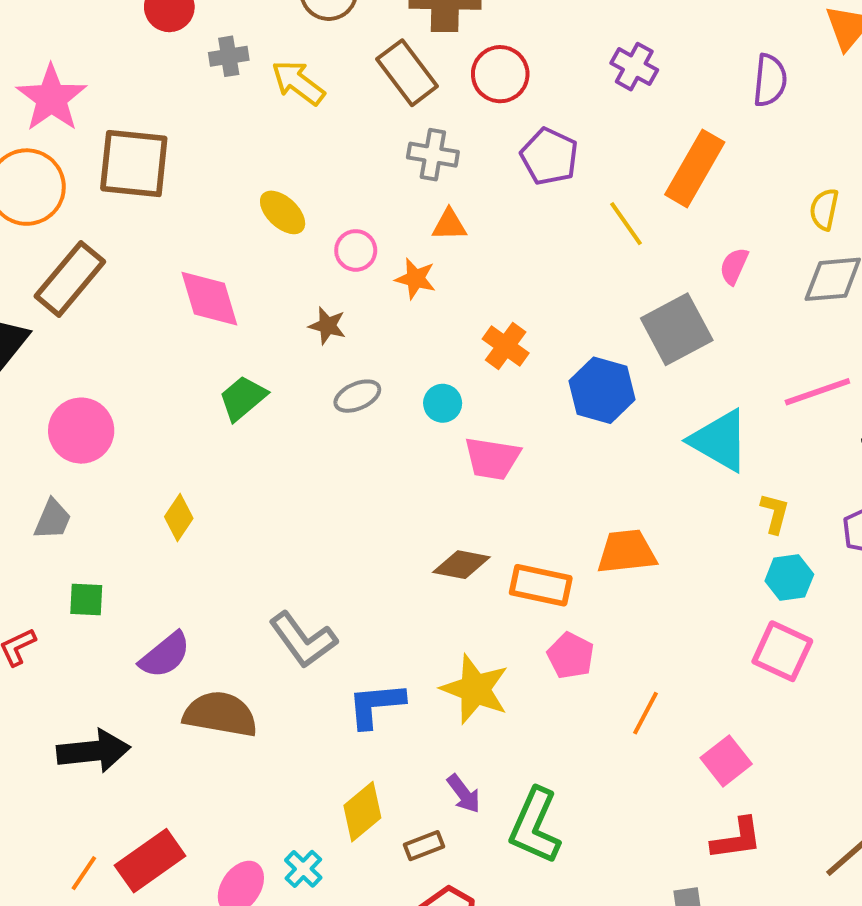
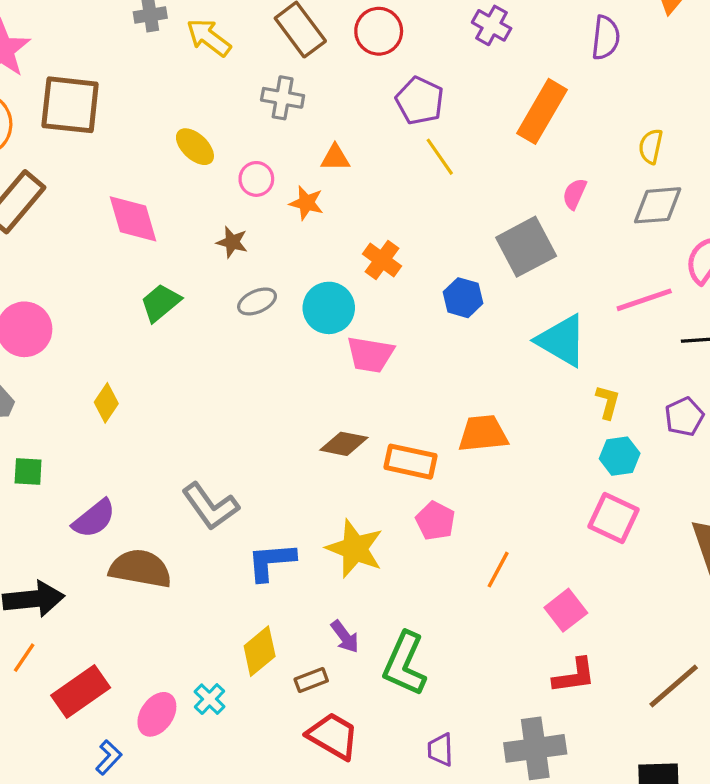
gray cross: (433, 155) -> (283, 98), moved
yellow line: (626, 224) -> (440, 157), moved
blue hexagon: (602, 390) -> (463, 298), size x0.7
cyan circle: (443, 403) -> (329, 308), size x1.6
orange line: (84, 873) -> (24, 658), moved

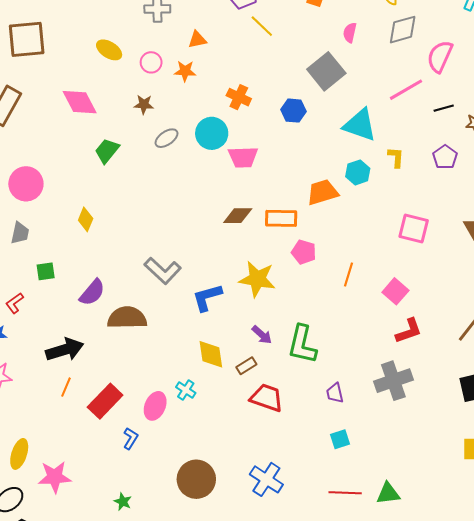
cyan hexagon: (620, 456) -> (358, 172), moved
yellow diamond: (260, 651) -> (211, 354), turned -48

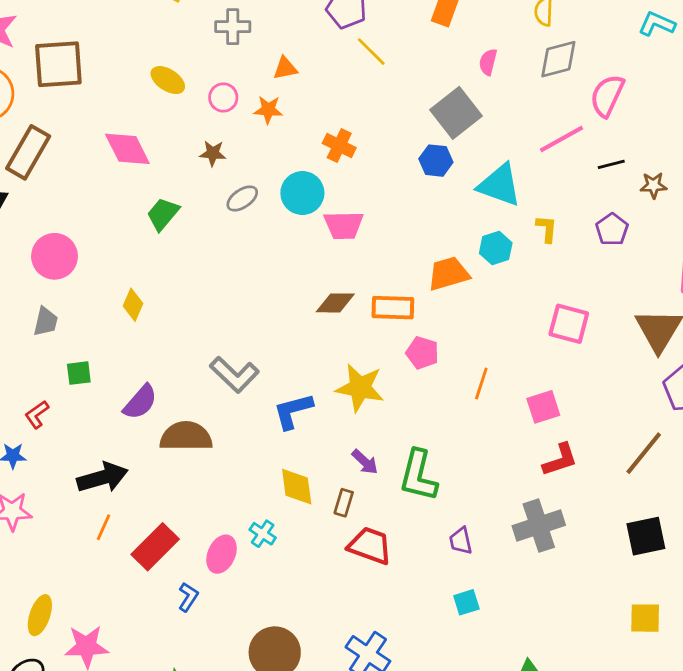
blue hexagon: (293, 111) -> (436, 161), moved
pink square: (395, 291) -> (543, 407), turned 30
brown rectangle: (246, 366) -> (344, 503), turned -42

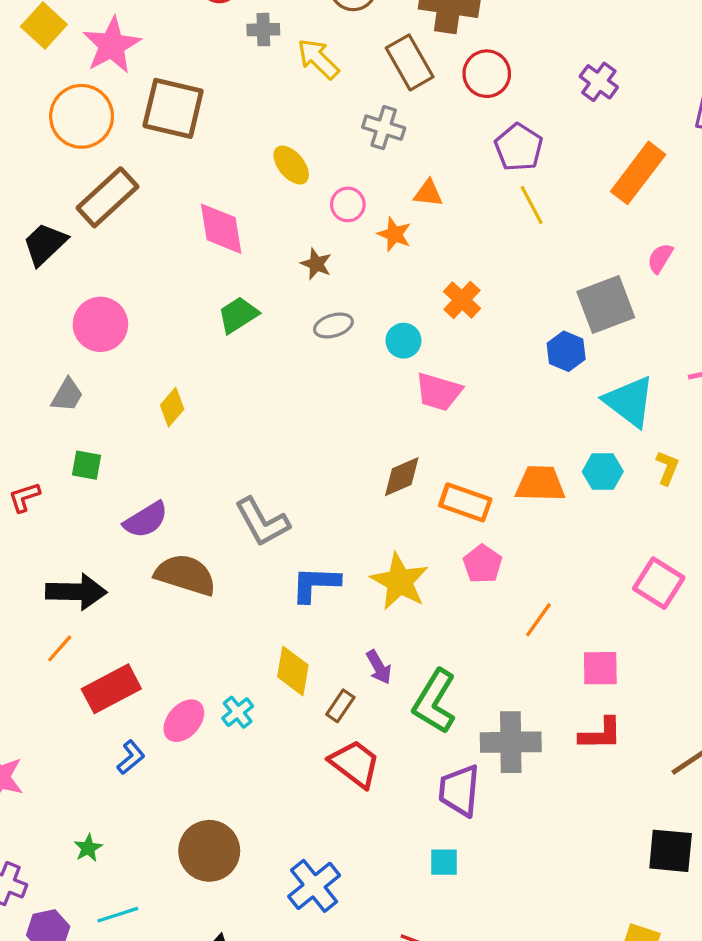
cyan circle: (302, 193) -> (403, 341), size x0.7
brown diamond: (335, 303) -> (402, 477), turned -42
gray cross: (539, 526) -> (511, 742), moved
purple trapezoid: (461, 541) -> (459, 790), size x1.6

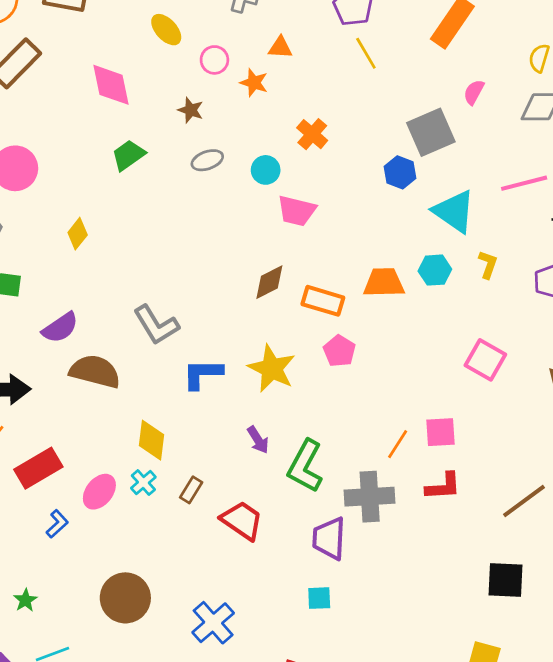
orange line: (538, 620) -> (398, 444), moved
yellow diamond: (293, 671) -> (152, 440), moved
brown rectangle: (340, 706) -> (191, 490), moved

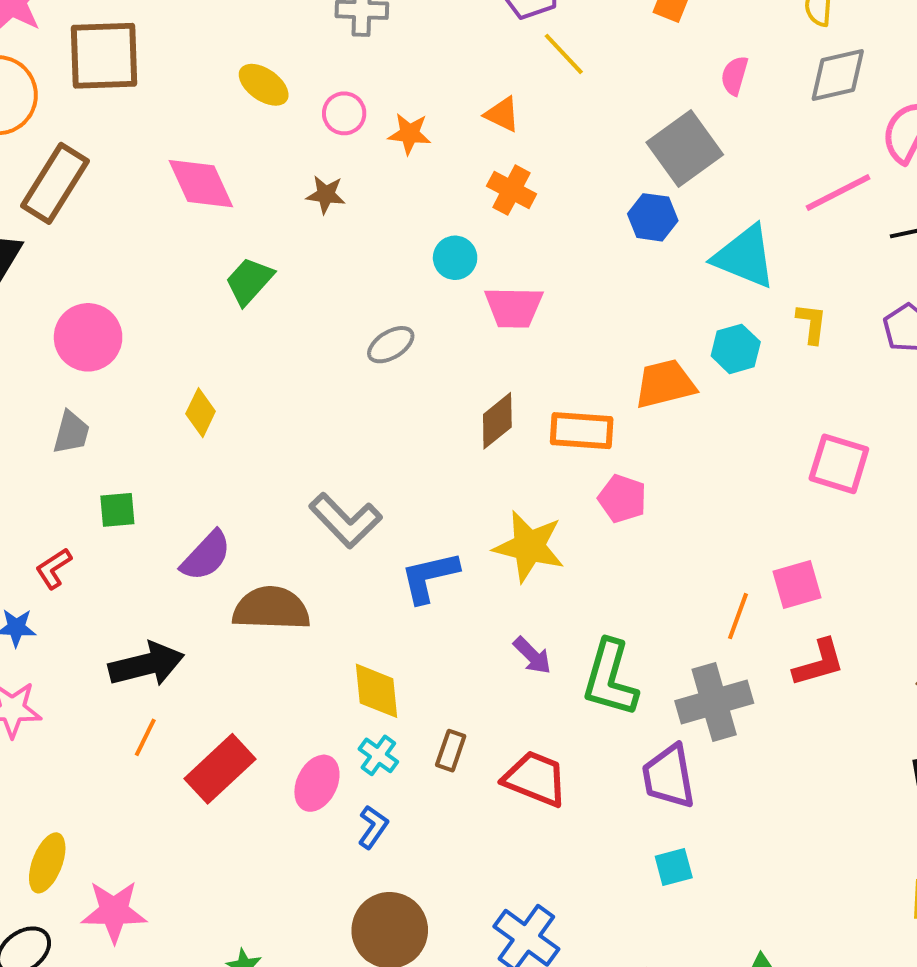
orange triangle: (280, 48) -> (502, 114), moved, turned 35
gray ellipse: (207, 160) -> (391, 345), moved
blue L-shape: (57, 524) -> (373, 827), moved

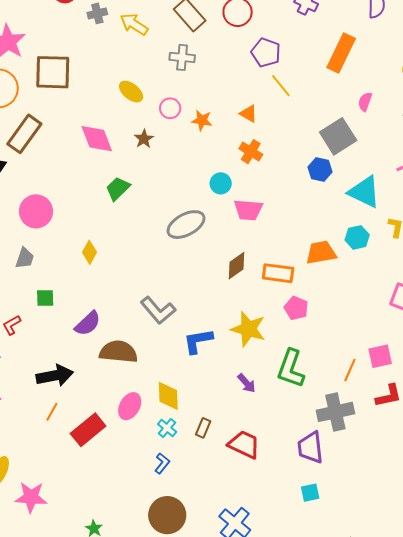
brown star: (326, 195) -> (144, 139), moved, turned 30
gray ellipse: (391, 345) -> (186, 225), size x1.6
green L-shape: (610, 678) -> (291, 369), moved
pink ellipse: (317, 783) -> (130, 406), moved

